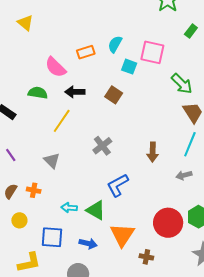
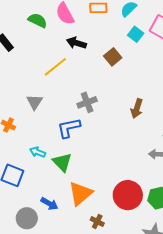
green semicircle: (38, 93) -> (38, 20), moved
brown arrow: (153, 152) -> (137, 108), moved
blue L-shape: (118, 185) -> (69, 128), moved
blue arrow: (88, 243) -> (49, 204), moved

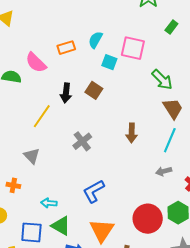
black arrow: (76, 43) -> (66, 93), moved, turned -84
blue L-shape: (69, 128) -> (94, 191), moved
green triangle: (62, 162) -> (61, 226), moved

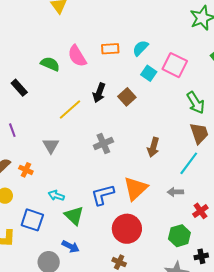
red circle: (148, 219) -> (127, 229), moved
green triangle: (61, 226) -> (74, 216), moved
orange triangle: (102, 231) -> (136, 188), moved

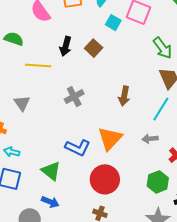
green semicircle: (50, 64) -> (14, 39), moved
yellow line: (70, 110) -> (38, 66), turned 50
blue L-shape: (103, 195) -> (78, 148), turned -135
cyan arrow: (56, 196) -> (12, 152), moved

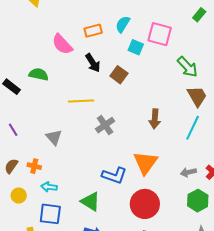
black arrow: (66, 46) -> (93, 63), moved, turned -42
yellow line: (38, 66) -> (81, 101), moved
gray arrow: (150, 139) -> (188, 172), moved

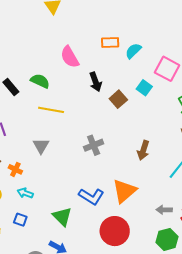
orange rectangle: (93, 31) -> (110, 43), moved
cyan square: (136, 47) -> (144, 88), moved
yellow line: (81, 101) -> (51, 110), moved
blue square: (50, 214) -> (20, 220), size x0.6

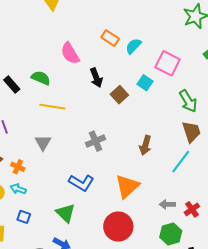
orange rectangle: (110, 43) -> (110, 38), turned 36
cyan arrow: (25, 193) -> (18, 189), moved
blue L-shape: (91, 196) -> (81, 183), moved

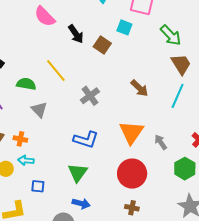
green semicircle: (41, 78) -> (26, 84), moved
yellow line: (52, 107) -> (56, 70), moved, turned 55
brown arrow: (145, 145) -> (139, 88), turned -48
gray arrow: (167, 204) -> (161, 142), moved, turned 70
green triangle: (66, 213) -> (78, 173), turned 35

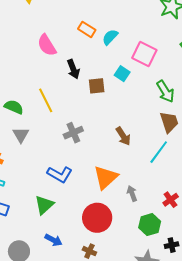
brown square: (102, 45) -> (97, 86), turned 36
blue arrow: (81, 203) -> (53, 240), moved

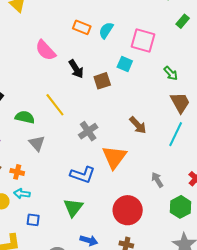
green arrow: (165, 91) -> (171, 73), size x0.7
orange triangle: (106, 177) -> (114, 157), moved

